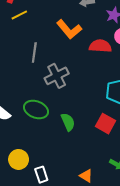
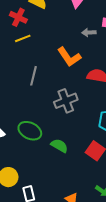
gray cross: (57, 76) -> (66, 101), moved
green semicircle: (68, 122) -> (59, 146), turned -42

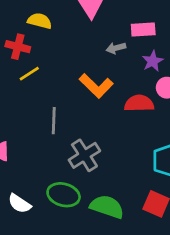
gray cross: (66, 101) -> (84, 155), moved
green semicircle: (59, 146) -> (107, 207), size x1.4

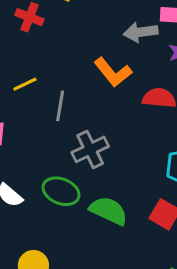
gray arrow: (116, 48) -> (141, 32), size x1.5
yellow line: (29, 74) -> (25, 84), moved

